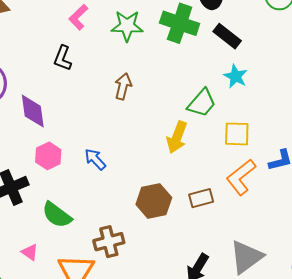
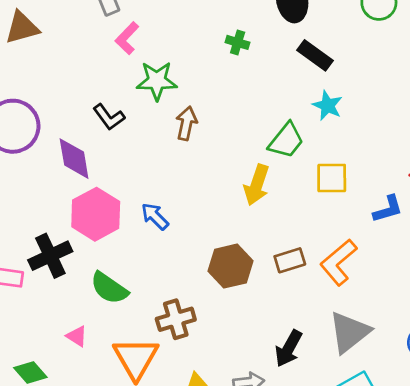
green cross: (180, 23) -> (238, 42), moved, size x0.5
green star: (127, 26) -> (157, 81), moved
black L-shape: (63, 58) -> (109, 117), moved, turned -55
pink hexagon: (48, 156) -> (96, 214), size x1.5
orange L-shape: (241, 177) -> (338, 262), moved

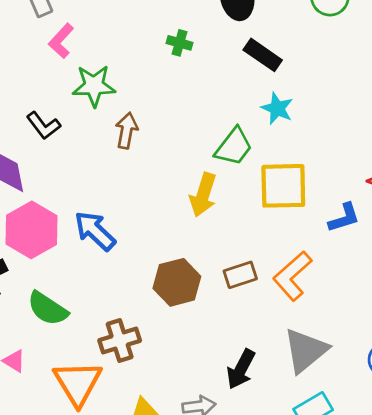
yellow square: (332, 178) -> (283, 186), size x1.4
blue arrow: (155, 216) -> (95, 231), size x1.4

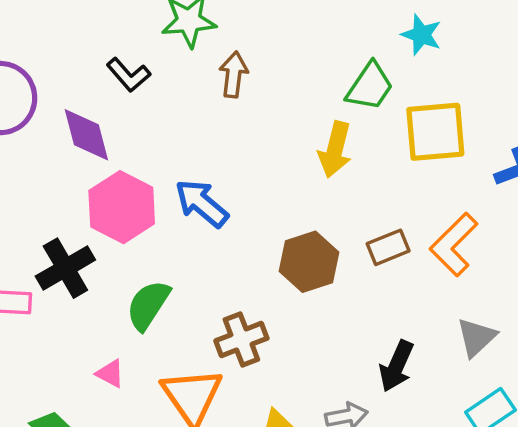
green semicircle: (48, 309) -> (148, 305), turned 93
gray triangle: (306, 350) -> (476, 337), size x0.7

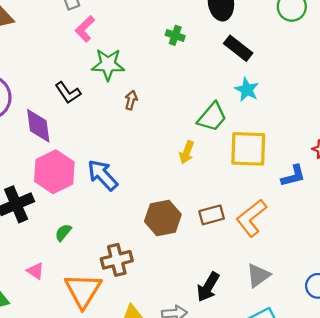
brown arrow: (234, 75) -> (131, 100), size x0.7
yellow arrow: (335, 149) -> (187, 152), size x0.7
green semicircle: (148, 305) -> (63, 232), size x0.6

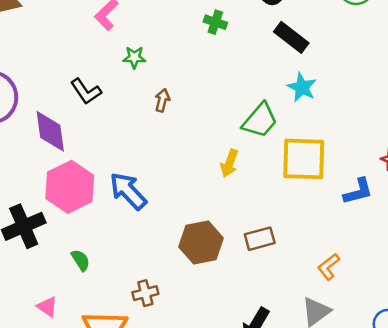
green star: (108, 64) -> (134, 57), size x0.6
orange L-shape: (251, 218) -> (329, 267), moved, size x0.6
green semicircle: (63, 232) -> (81, 260), turned 108
brown cross: (117, 260) -> (145, 293), size x0.7

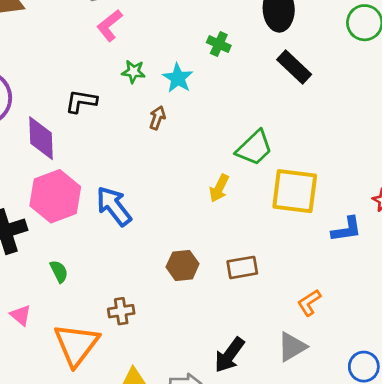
cyan star: (302, 87) -> (178, 78), moved
black L-shape: (86, 91) -> (81, 101), turned 128
brown hexagon: (201, 242) -> (183, 265), size x0.7

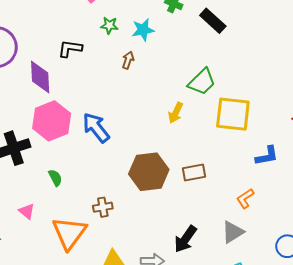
black rectangle: (294, 67) -> (213, 21), moved
cyan star: (178, 78) -> (143, 30), turned 30
blue L-shape: (346, 229) -> (267, 156), moved
brown hexagon: (183, 265) -> (149, 172), size x1.6

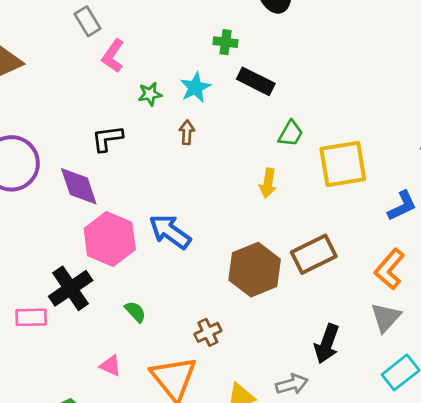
black rectangle: (213, 21) -> (256, 81), moved
green trapezoid: (202, 82) -> (291, 134), size x0.7
brown rectangle: (194, 173) -> (314, 254), size x1.4
orange L-shape: (245, 198) -> (390, 269), size x1.4

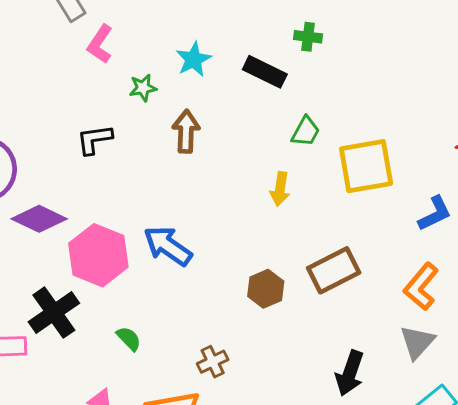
green cross: (226, 42) -> (308, 37), moved
cyan star: (195, 87) -> (194, 59), moved
brown arrow: (187, 132) -> (186, 131), size x1.5
purple diamond: (79, 186) -> (39, 219), moved, turned -45
brown hexagon: (255, 270) -> (266, 289), size x0.6

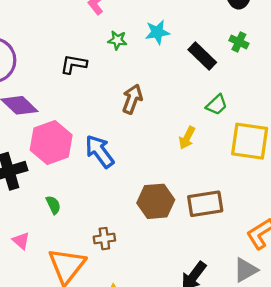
brown arrow: (186, 131) -> (132, 99), moved
brown hexagon: (266, 289) -> (156, 201), size x1.4

